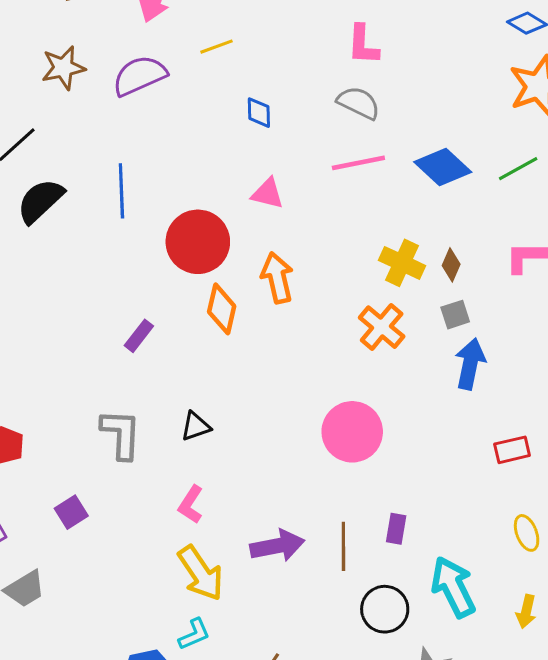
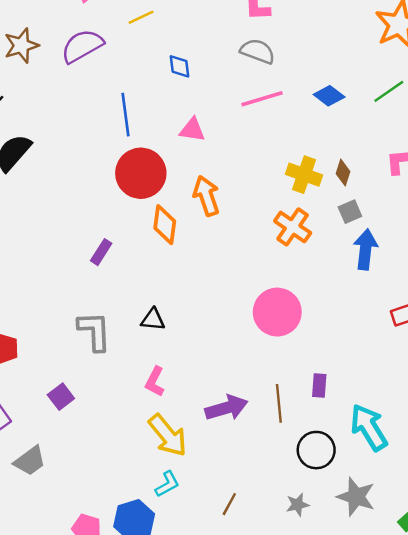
blue diamond: (443, 167) -> (329, 96), size x0.7
blue line: (121, 191) -> (125, 115), moved
black triangle: (196, 426) -> (153, 319), turned 30

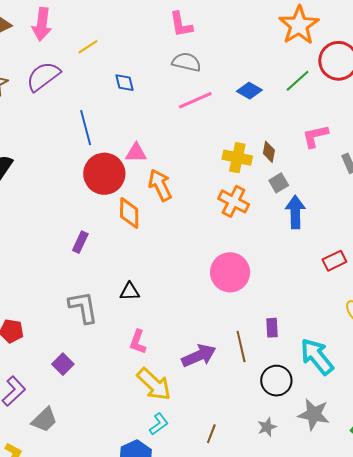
pink triangle: (192, 130) -> (136, 153), moved

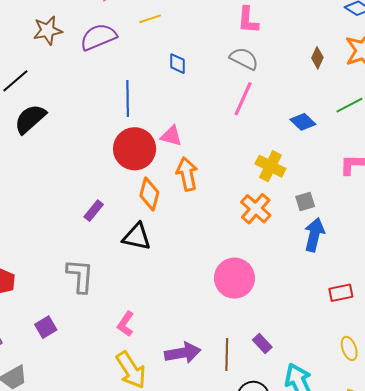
blue diamond: (249, 91) -> (303, 122), moved
pink line: (195, 100) -> (243, 99), turned -56
brown diamond: (269, 152) -> (317, 58), moved
black triangle: (130, 292) -> (137, 237), moved, size x1.4
purple rectangle: (272, 328) -> (262, 344), turned -54

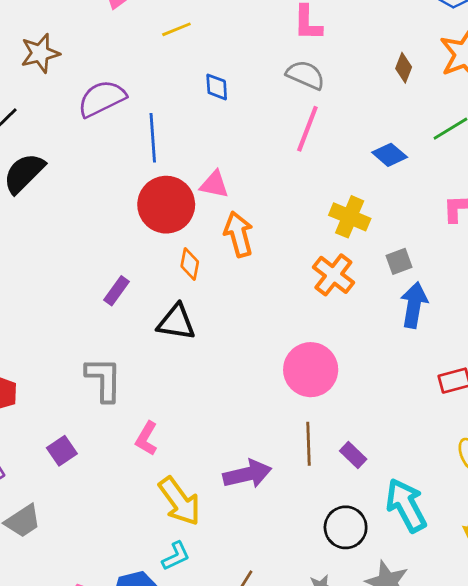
purple semicircle: (98, 37) -> (102, 99), moved
orange diamond: (149, 194) -> (190, 264), size x0.7
pink L-shape: (126, 324) -> (147, 439), moved
brown line: (227, 354) -> (308, 444), moved

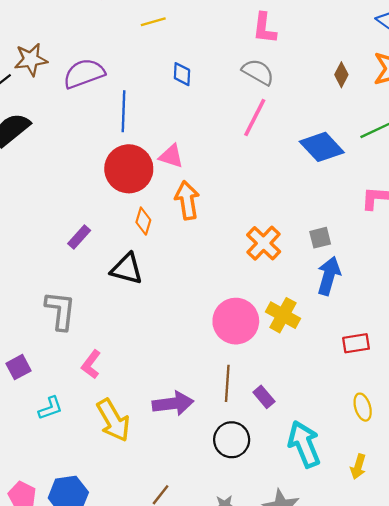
brown star: (40, 53) -> (31, 60), moved
blue diamond: (390, 155) -> (322, 147), size x1.5
yellow cross: (350, 217) -> (283, 315), moved
black circle: (346, 527) -> (232, 440), moved
cyan L-shape: (176, 556) -> (50, 408), moved

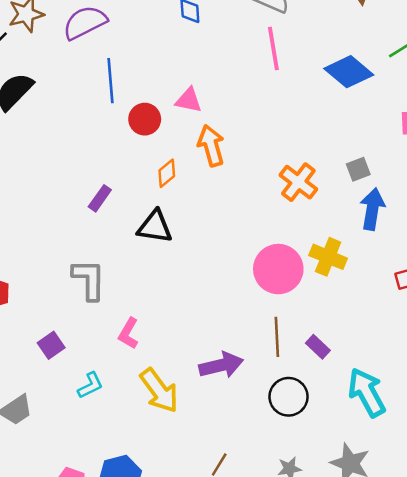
blue line: (123, 111) -> (110, 81), moved
pink line: (255, 118) -> (273, 49), turned -30
red circle: (129, 169) -> (145, 119), size x0.6
orange diamond: (143, 221) -> (167, 173), turned 40

